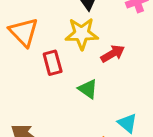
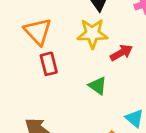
red rectangle: (53, 63) -> (49, 64), moved

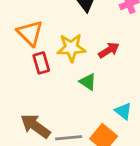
yellow star: (92, 34) -> (71, 48), moved

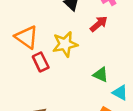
red arrow: (109, 50) -> (99, 24), moved
green triangle: (88, 82) -> (101, 75), moved

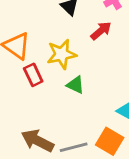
green triangle: (101, 75) -> (75, 85), moved

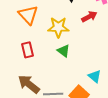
red rectangle: (33, 75) -> (27, 50), moved

